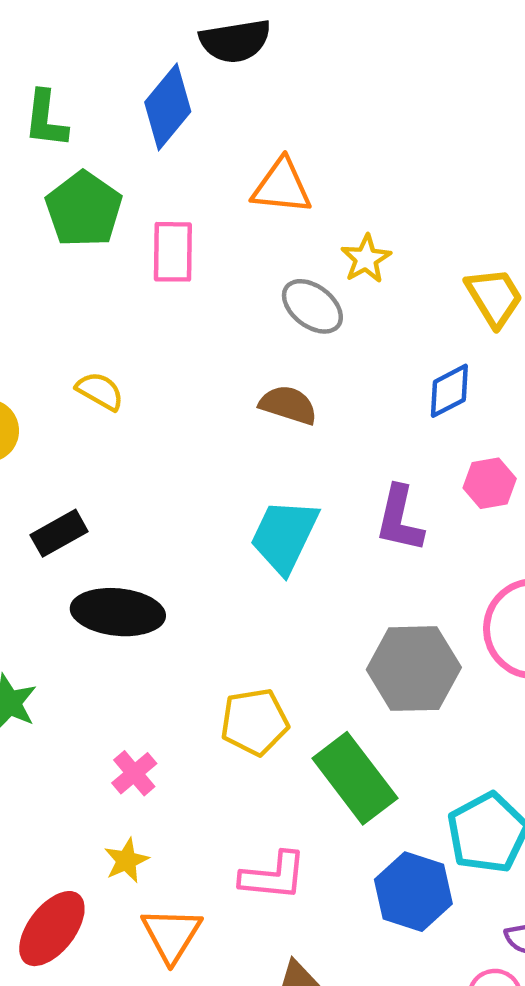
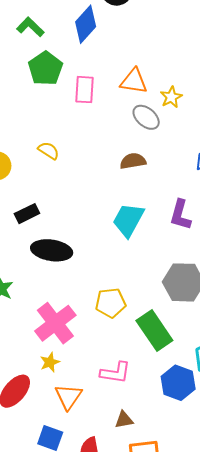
green L-shape: (46, 119) -> (30, 27), turned 124
orange triangle: (282, 186) -> (134, 81), moved
brown semicircle: (288, 405) -> (133, 161), turned -30
pink cross: (134, 773) -> (55, 323), size x2.0

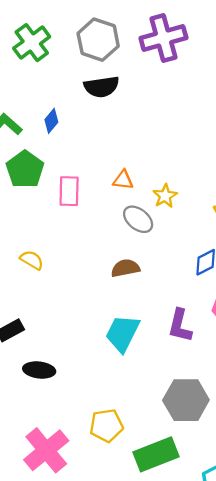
blue diamond: (86, 24) -> (51, 121), moved, size x0.6
orange triangle: (134, 81) -> (123, 180), size x0.7
black ellipse: (52, 250) -> (39, 370), size x0.7
green rectangle: (154, 330) -> (156, 454), turned -75

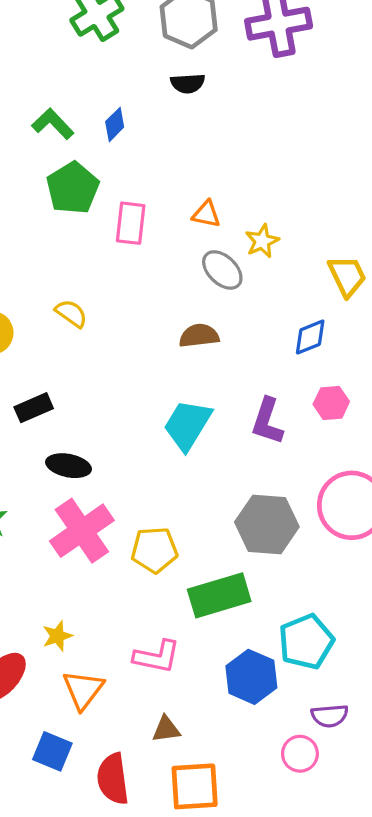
black semicircle: (102, 87) -> (188, 83), size x0.7
pink cross: (46, 450) -> (82, 531), moved

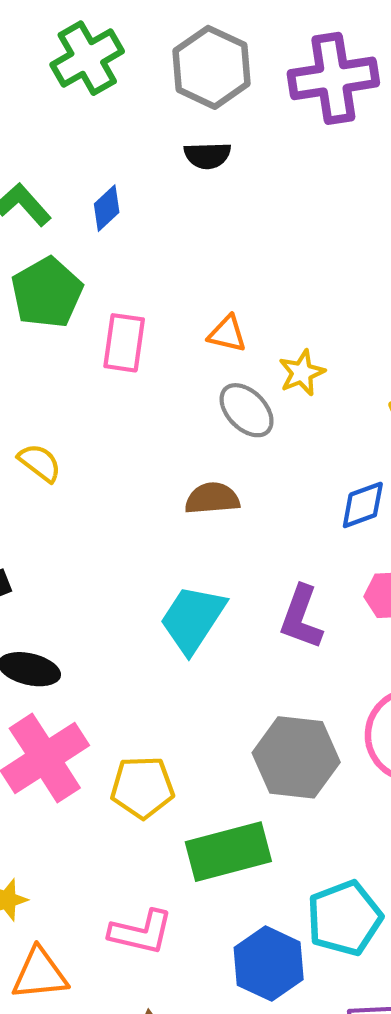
orange triangle: (83, 690) -> (40, 974), turned 45

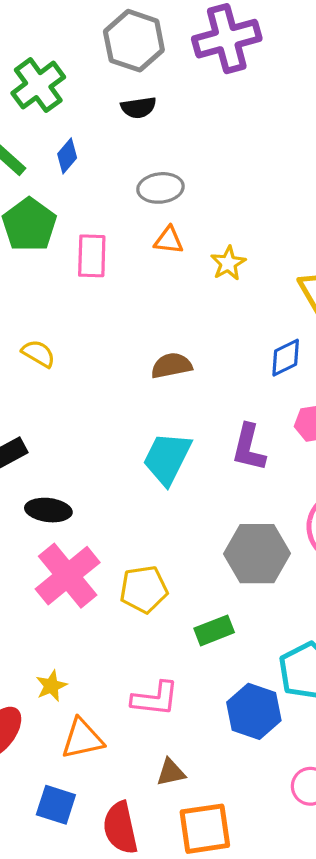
green cross: (87, 58) -> (38, 85), moved
gray ellipse: (247, 410) -> (160, 188), moved, turned -45
green rectangle: (228, 852) -> (214, 630), size x0.6

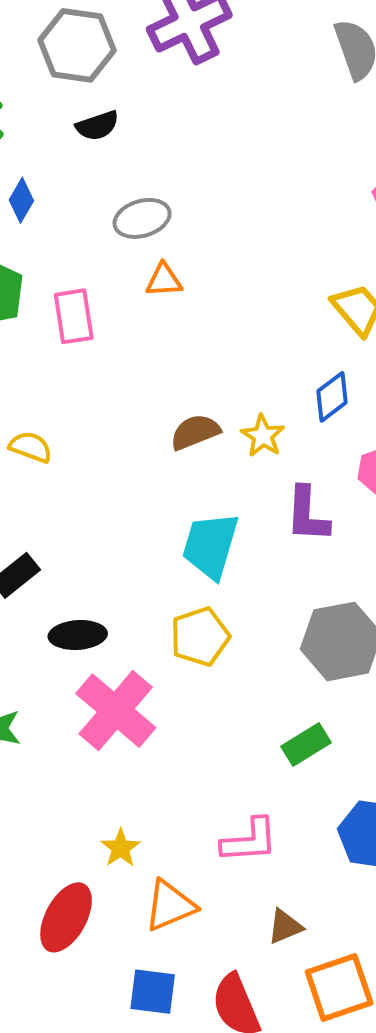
yellow star: (228, 263) -> (263, 436), moved
yellow pentagon: (144, 589) -> (200, 637), moved

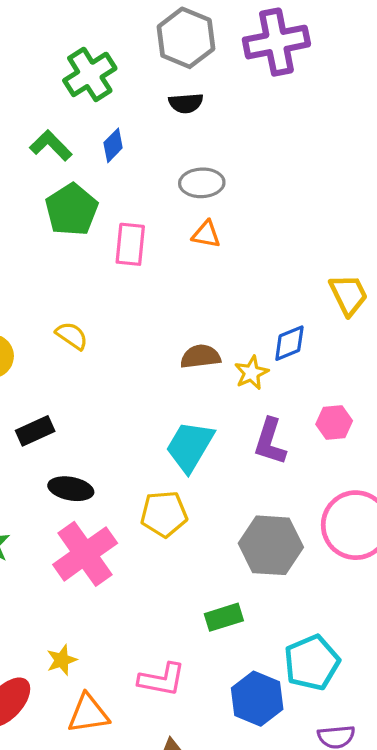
blue diamond: (332, 397) -> (289, 343), moved

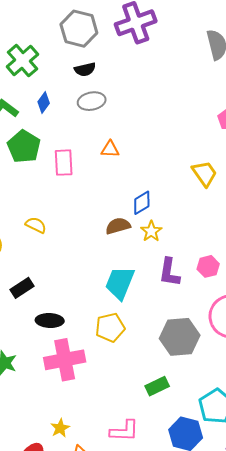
gray ellipse: (202, 183) -> (92, 101), moved
blue diamond: (289, 343) -> (142, 203), moved
pink hexagon: (334, 422) -> (208, 266), moved
pink cross: (85, 554) -> (65, 360), turned 33

